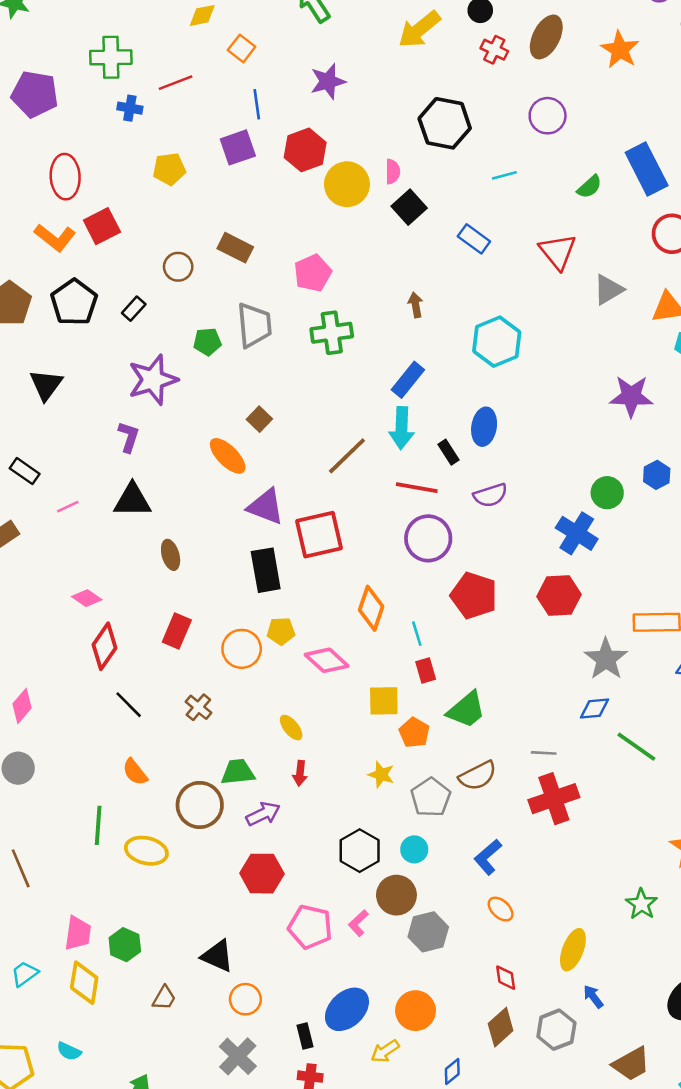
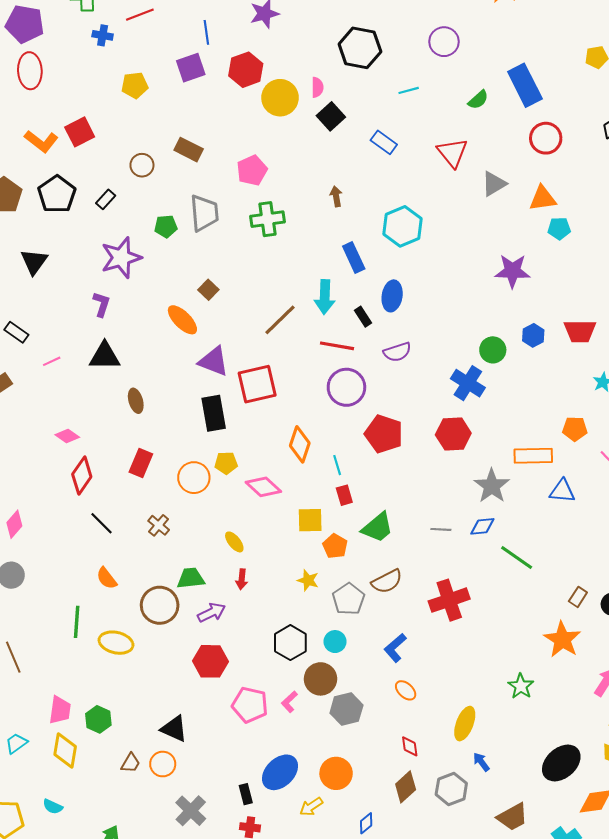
red ellipse: (65, 177) -> (30, 71), moved
blue rectangle: (408, 380) -> (354, 258), moved, turned -64
gray line: (544, 753) -> (441, 529), moved
orange circle: (245, 999) -> (163, 764), moved

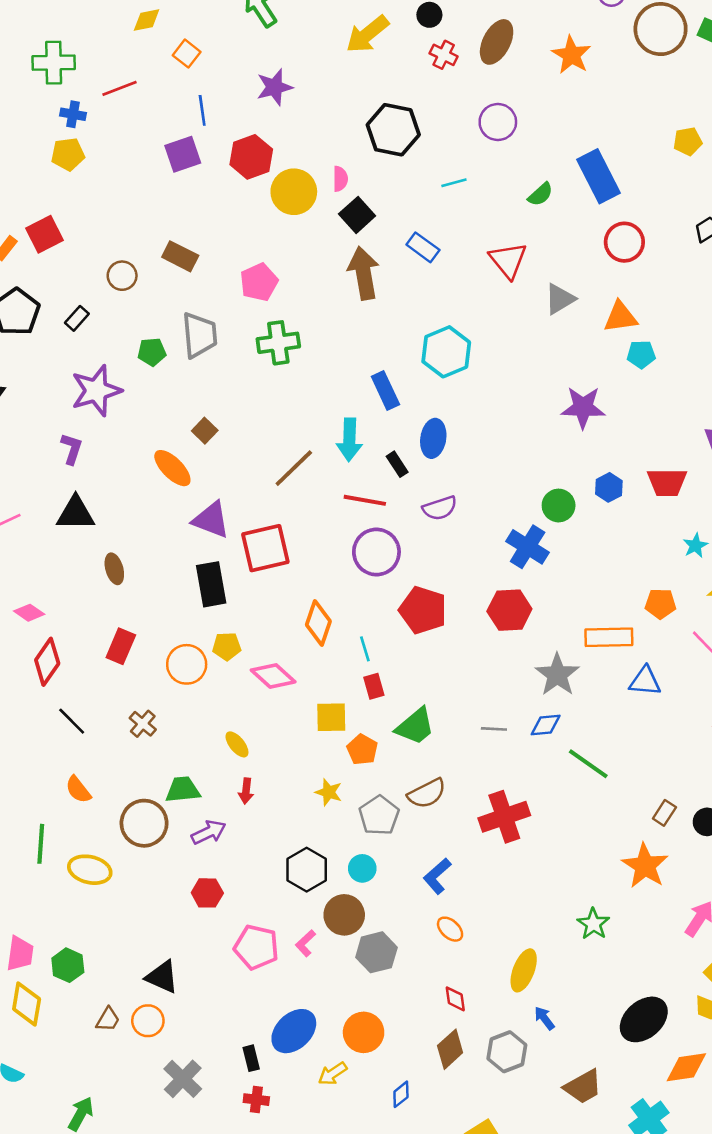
yellow pentagon: (135, 85) -> (68, 154), moved
brown arrow: (336, 196) -> (364, 273), moved, size x2.0
red hexagon: (210, 661) -> (207, 893), size x0.7

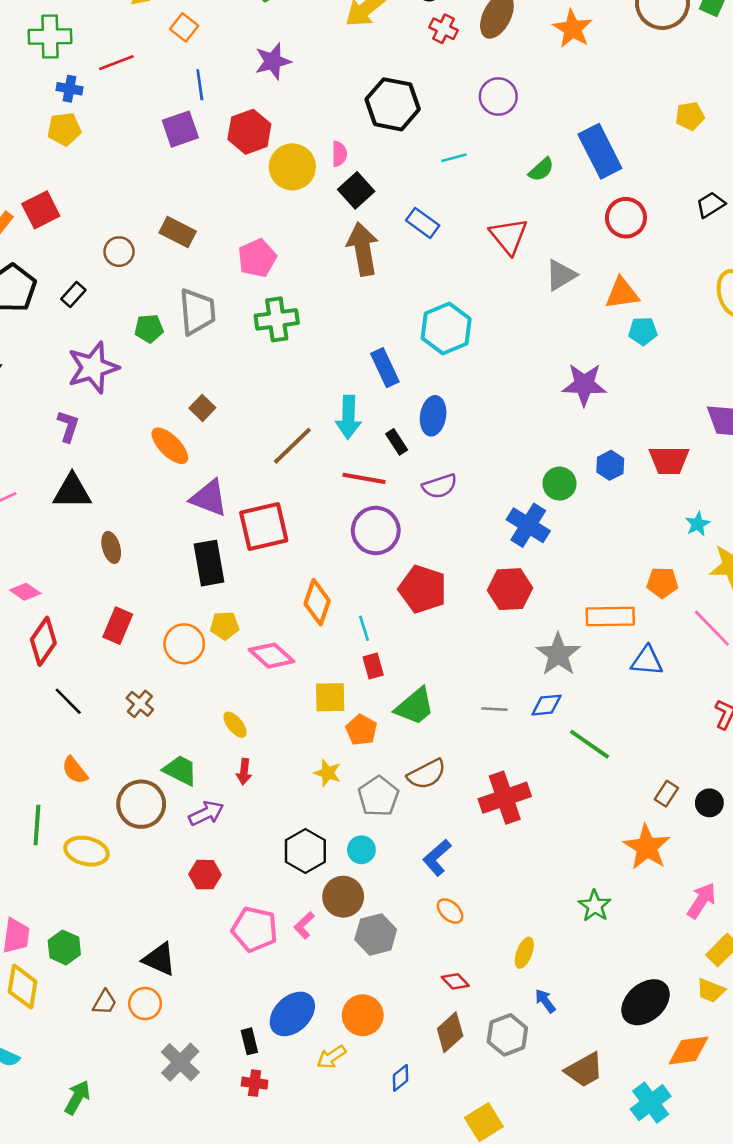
green trapezoid: (183, 790) -> (180, 770), turned 33
yellow ellipse: (524, 970) -> (524, 953), size x0.7
red diamond: (455, 999) -> (455, 981), turned -36

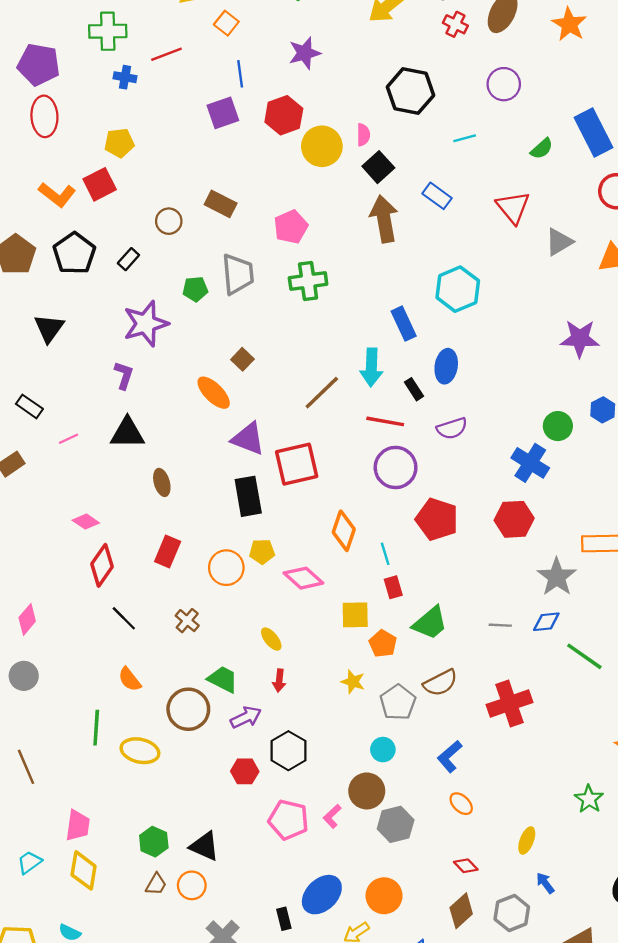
yellow pentagon: (64, 129) -> (119, 143), moved
black hexagon: (305, 851) -> (288, 751), moved
green hexagon: (64, 948) -> (154, 842), moved

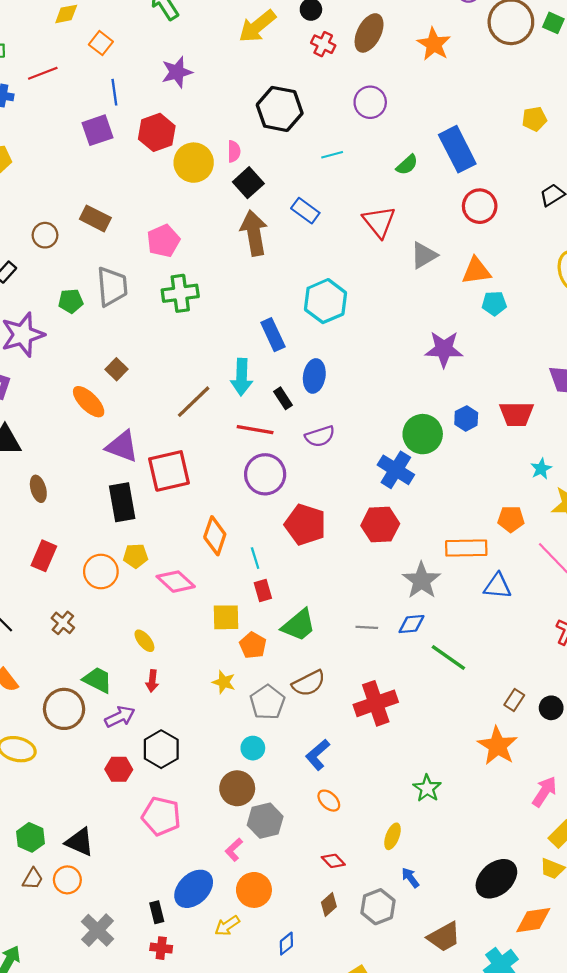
green circle: (558, 426) -> (423, 434), size x1.4
green star: (589, 799) -> (427, 788), moved
pink L-shape: (332, 816) -> (234, 850), moved
brown diamond: (461, 911) -> (329, 904), size x0.7

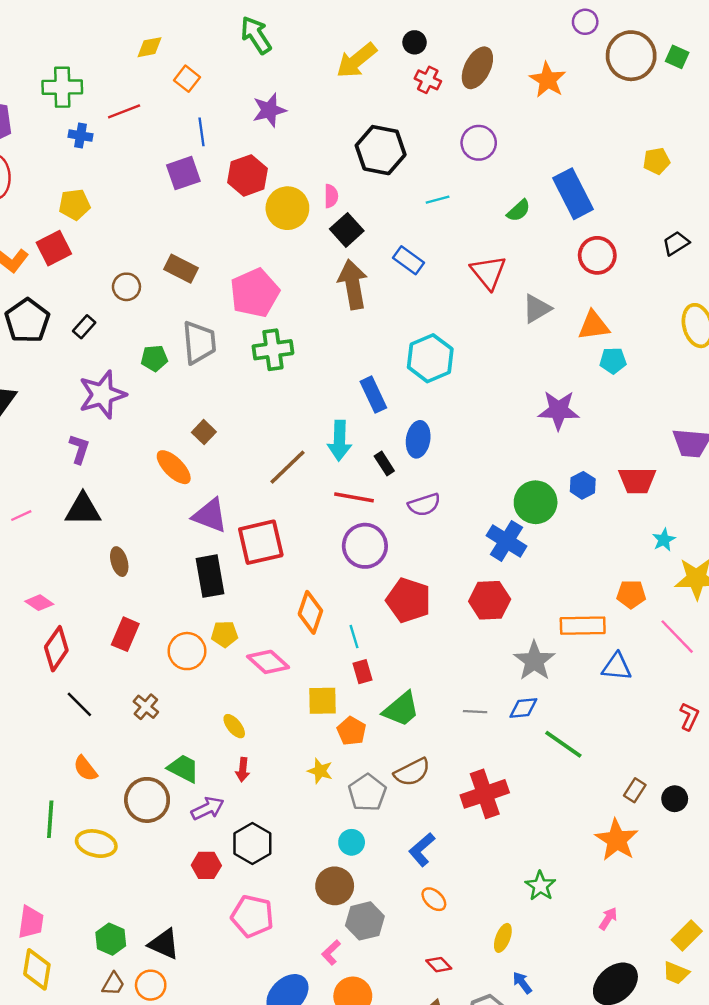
pink pentagon: (163, 241) -> (255, 293), size x1.4
pink arrow: (544, 792) -> (608, 919), moved, size x0.7

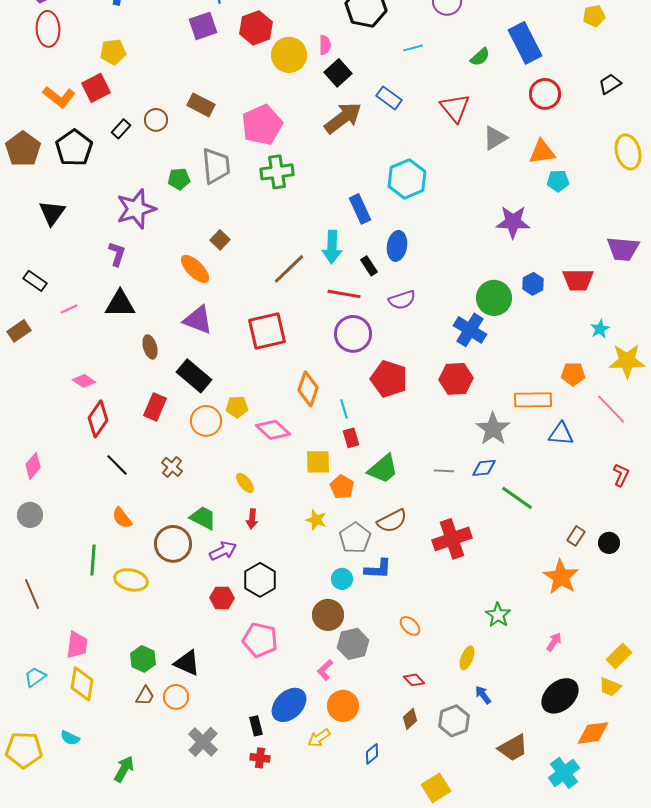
brown arrow: (353, 284) -> (343, 118), turned 63
black rectangle: (84, 327) -> (121, 129), moved
purple triangle: (210, 516) -> (198, 320), moved
black rectangle: (210, 576) -> (194, 376), moved, turned -40
blue L-shape: (422, 850) -> (378, 569), moved, turned -136

